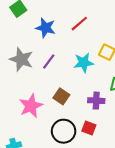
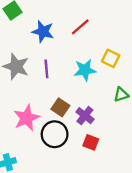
purple line: (49, 62) -> (46, 69), turned -42
purple cross: (96, 101) -> (85, 116), moved, turned 35
black circle: (64, 131) -> (55, 134), moved

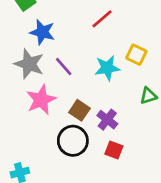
blue star: (43, 32) -> (42, 32), moved
purple line: (46, 69) -> (64, 67), turned -36
pink star: (27, 118) -> (41, 100), moved

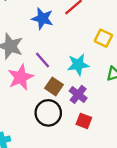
blue star: (42, 32) -> (42, 19), moved
purple line: (64, 67) -> (42, 60), moved
cyan star: (107, 68) -> (78, 65), moved

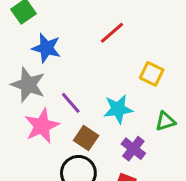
blue star: (42, 19) -> (46, 48), moved
purple cross: (78, 94) -> (133, 149), moved

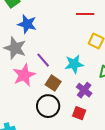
red line: (112, 33) -> (85, 14), moved, turned 42

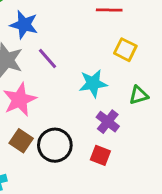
purple line: (43, 60) -> (48, 58), moved
brown square: (53, 83) -> (21, 141), moved

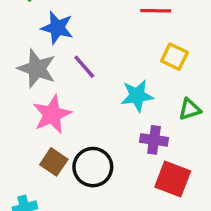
purple cross: (108, 122) -> (154, 140), turned -30
red square: (100, 155) -> (173, 179), moved, size x1.5

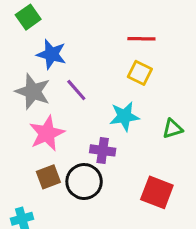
yellow square: (174, 57) -> (140, 73), moved
purple cross: (154, 140) -> (103, 150), moved
brown square: (54, 162) -> (48, 177), turned 35

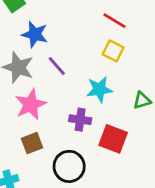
red line: (141, 39) -> (115, 21), turned 30
black circle: (84, 182) -> (69, 166), moved
red square: (157, 192) -> (113, 139), moved

